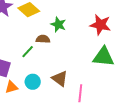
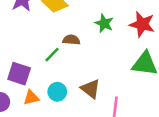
green star: (58, 24) -> (104, 23), moved

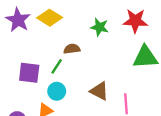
purple square: (19, 74) -> (29, 73), moved
cyan circle: (57, 92) -> (57, 91), moved

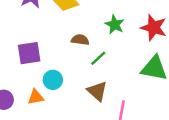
green line: (57, 66) -> (98, 58), moved
purple square: (29, 73) -> (29, 53), turned -30

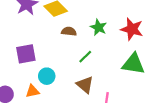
brown semicircle: (80, 40) -> (69, 31), moved

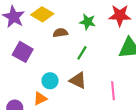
purple square: (26, 54) -> (23, 52), moved, turned -36
brown triangle: (85, 85) -> (78, 80), moved

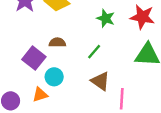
brown semicircle: (60, 33) -> (57, 42), moved
purple square: (23, 52) -> (34, 58), moved
brown triangle: (78, 80) -> (100, 81), moved

